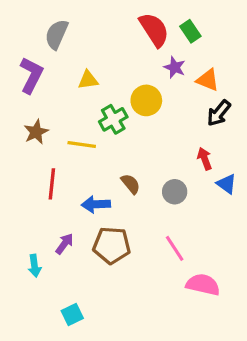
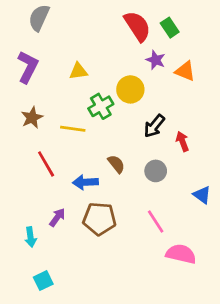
gray semicircle: (57, 34) -> (39, 18), moved
black arrow: (219, 113) -> (154, 126), moved
red line: (52, 184) -> (46, 164), turned -36
blue triangle: (227, 184) -> (202, 195), moved
cyan square: (72, 315) -> (43, 281), moved

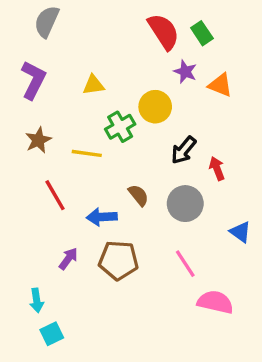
gray circle: (156, 171) -> (185, 204), size x1.4
cyan arrow: (31, 237) -> (37, 300), moved

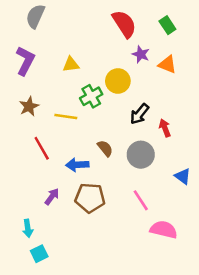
green rectangle: (202, 33) -> (167, 25), moved

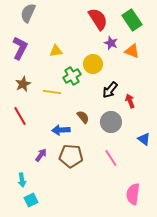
green rectangle: (167, 25) -> (132, 20), size x1.5
red line: (42, 148) -> (20, 116), moved
pink semicircle: (164, 230) -> (133, 194), moved, turned -95

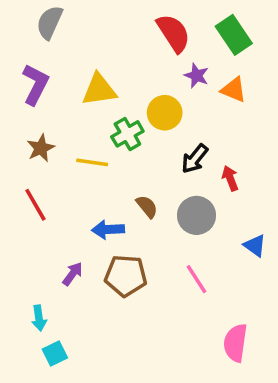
yellow triangle: (56, 51) -> (99, 90), size x1.5

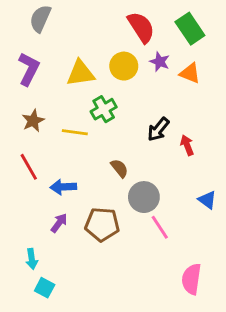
yellow circle: (165, 113) -> (124, 66), moved
gray circle: (196, 215) -> (144, 197), moved
blue arrow: (108, 230) -> (63, 187), moved
cyan square: (55, 353) -> (45, 288), turned -36

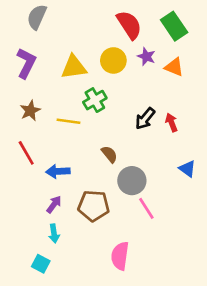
red arrow: (187, 145) -> (171, 123), moved
blue triangle: (207, 200) -> (187, 169), moved
cyan arrow: (32, 259) -> (54, 233), moved
pink semicircle: (191, 279) -> (120, 256), moved

